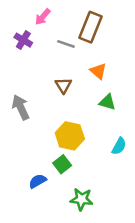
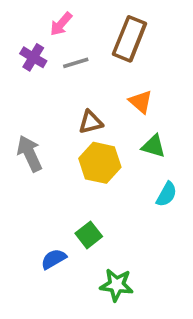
gray line: (66, 44) -> (76, 63), moved, turned -36
brown triangle: (63, 85) -> (91, 122), turned 48
yellow hexagon: (70, 136) -> (100, 163), moved
cyan semicircle: (119, 146) -> (166, 194), moved

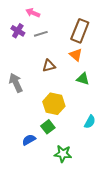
pink arrow: (61, 24) -> (33, 13), turned 72
brown rectangle: (129, 39) -> (80, 31), moved
yellow hexagon: (100, 163) -> (54, 104), moved
cyan semicircle: (166, 194) -> (90, 122), moved

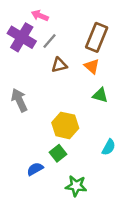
purple cross: (18, 31) -> (22, 37), size x1.6
gray line: (41, 34) -> (49, 41), turned -32
brown triangle: (49, 66) -> (59, 65), moved

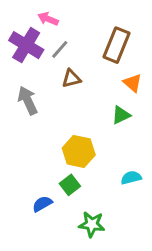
orange triangle: (92, 66) -> (133, 83), moved
green triangle: (100, 95) -> (121, 115), turned -42
gray arrow: (19, 100) -> (28, 100), moved
cyan semicircle: (109, 147) -> (131, 178), turned -133

